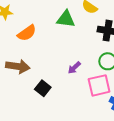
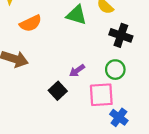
black square: (43, 88) -> (58, 91), moved

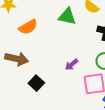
black square: (58, 91) -> (36, 83), moved

